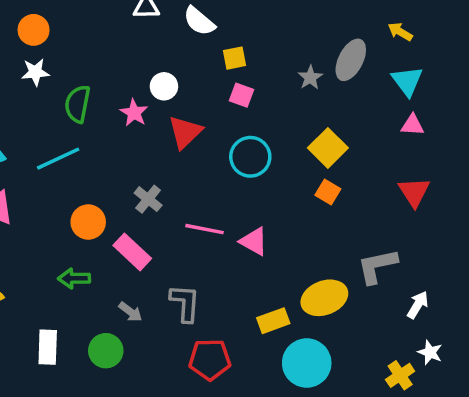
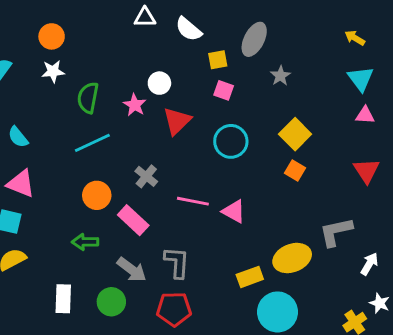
gray ellipse: (351, 60) -> (254, 39), moved
cyan line: (58, 159) -> (92, 143), moved
gray arrow: (130, 312) -> (132, 270), size x1.5
red pentagon: (210, 359) -> (174, 309), moved

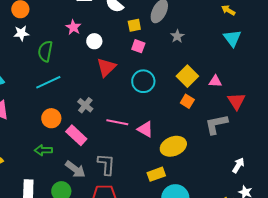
pink star: (135, 105) -> (73, 27), moved
pink triangle: (365, 115) -> (215, 81), moved
gray L-shape: (336, 232) -> (216, 124), moved
yellow ellipse: (292, 258) -> (173, 146), moved

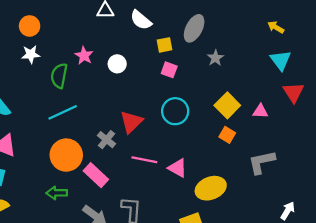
pink star: (73, 27) -> (84, 56), moved
red triangle: (106, 67) -> (131, 122), moved
red triangle: (236, 101) -> (294, 92), moved
orange circle: (51, 118) -> (66, 155), size x1.4

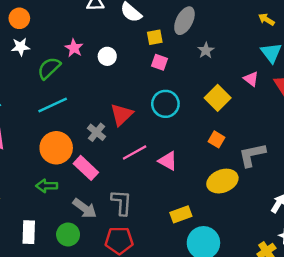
green semicircle: (59, 76) -> (49, 68), turned 35
pink triangle: (260, 111) -> (251, 79), moved, turned 35
orange square: (227, 135) -> (217, 139), moved
pink line: (144, 160) -> (135, 153), turned -40
yellow ellipse: (211, 188) -> (222, 181), moved

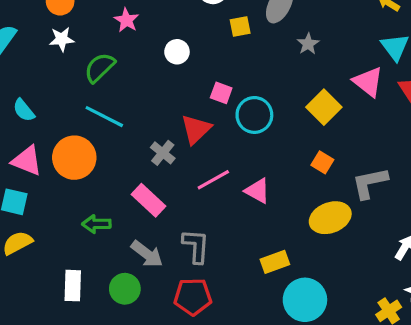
pink star: (74, 48) -> (126, 20), moved
pink square: (159, 62) -> (221, 93), moved
pink triangle: (251, 79) -> (368, 82), size x1.5
cyan line: (53, 105) -> (104, 117), turned 52
orange circle: (56, 148) -> (74, 158), moved

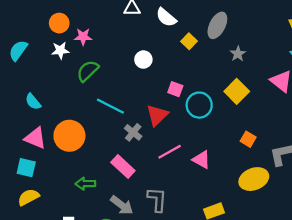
pink star: (126, 20) -> (83, 37), moved, turned -30
yellow square: (240, 26) -> (189, 41), turned -35
yellow square: (324, 107) -> (237, 91), moved
cyan line: (104, 117) -> (110, 106), moved

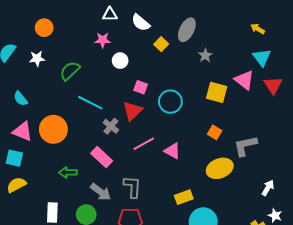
pink star: (83, 37) -> (103, 40), moved
white star: (60, 50) -> (37, 59), moved
pink square: (175, 89) -> (141, 87), moved
yellow square: (237, 91) -> (217, 92), moved, turned -30

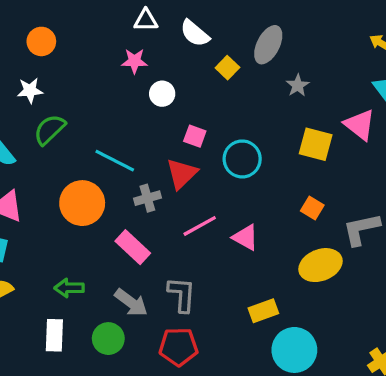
green semicircle: (70, 71) -> (50, 130), moved
gray cross: (111, 126) -> (147, 198), turned 35
orange circle: (53, 129) -> (82, 203), moved
green arrow: (68, 172) -> (69, 288), moved

